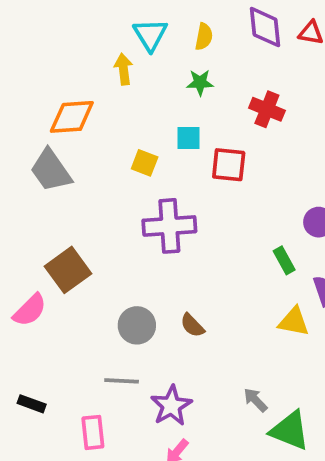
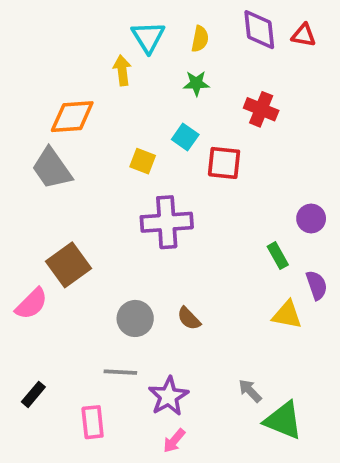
cyan square: (189, 138) -> (185, 137), turned 35
black rectangle: (32, 404) -> (33, 394), turned -70

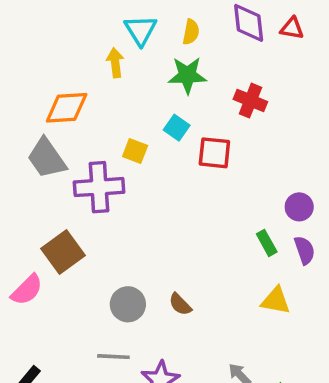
green star: (196, 83) -> (187, 75), size x1.5
purple cross: (167, 222) -> (99, 187), moved
purple semicircle: (317, 285) -> (305, 250), moved

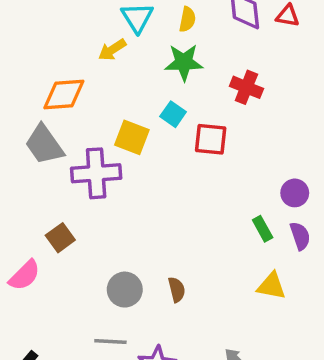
yellow arrow: (115, 63) -> (112, 50), turned -116
yellow square: (135, 151) -> (132, 137), size x1.4
brown square: (63, 252) -> (60, 238), size x0.7
brown semicircle: (180, 304) -> (177, 290), turned -150

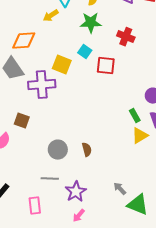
brown square: (60, 238) -> (22, 121), turned -35
yellow triangle: (271, 286) -> (140, 136), moved, turned -42

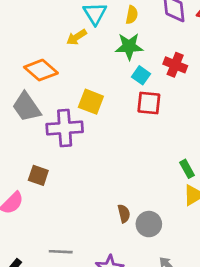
orange diamond: (24, 41) -> (41, 70), turned 45
cyan square: (85, 52) -> (141, 75), moved
gray circle: (58, 150) -> (149, 224), moved
gray line: (50, 179) -> (61, 252), moved

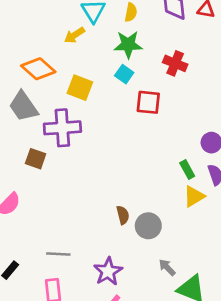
cyan square: (141, 75) -> (124, 74), moved
yellow square: (91, 102) -> (80, 88), moved
brown square: (38, 175) -> (36, 159), moved

